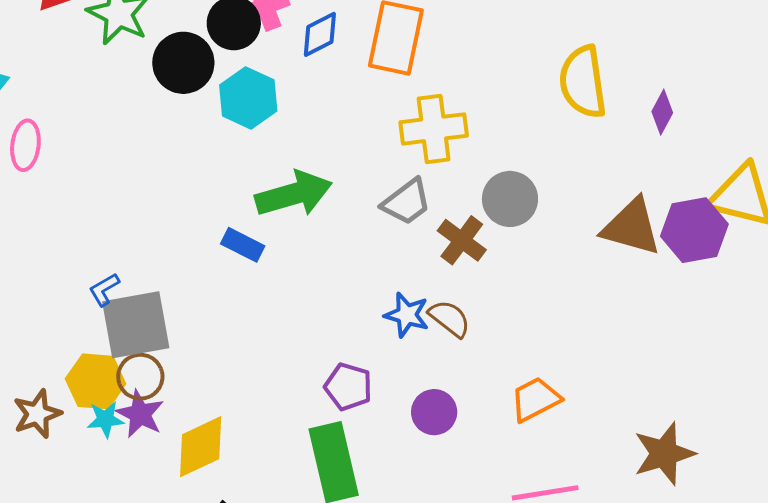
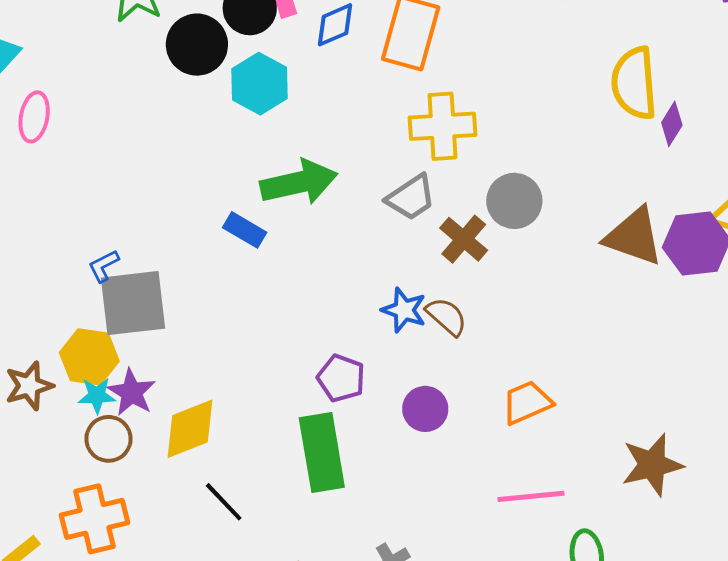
yellow semicircle: (583, 82) -> (634, 83), moved
brown circle: (140, 377) -> (108, 439), moved

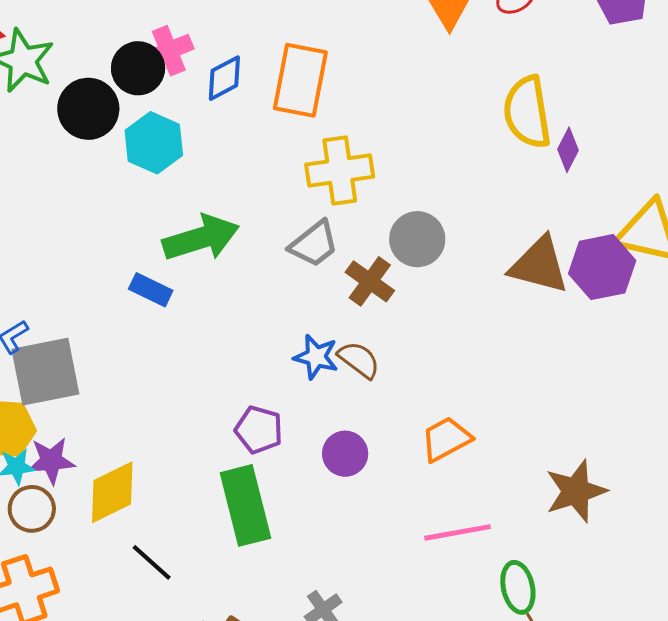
purple star: (132, 392) -> (51, 461), turned -30

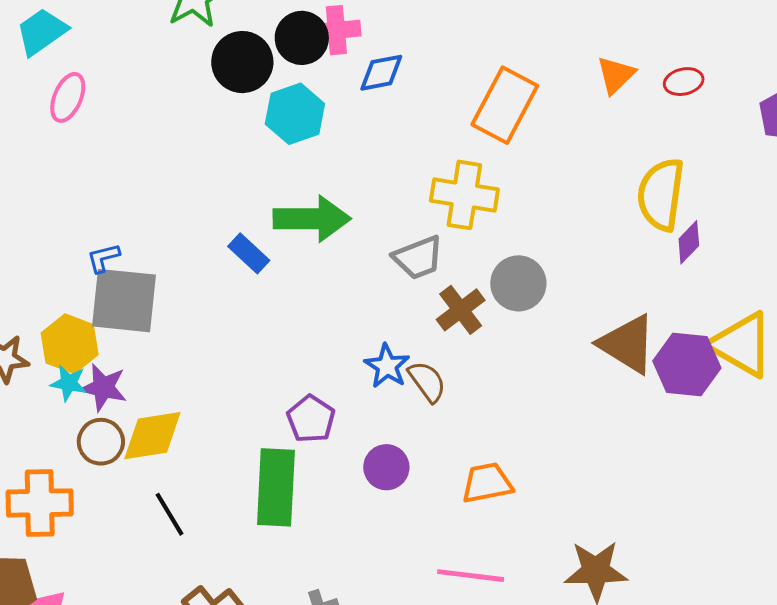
orange rectangle: (300, 80) -> (505, 105), moved
brown circle: (32, 509) -> (101, 442), moved

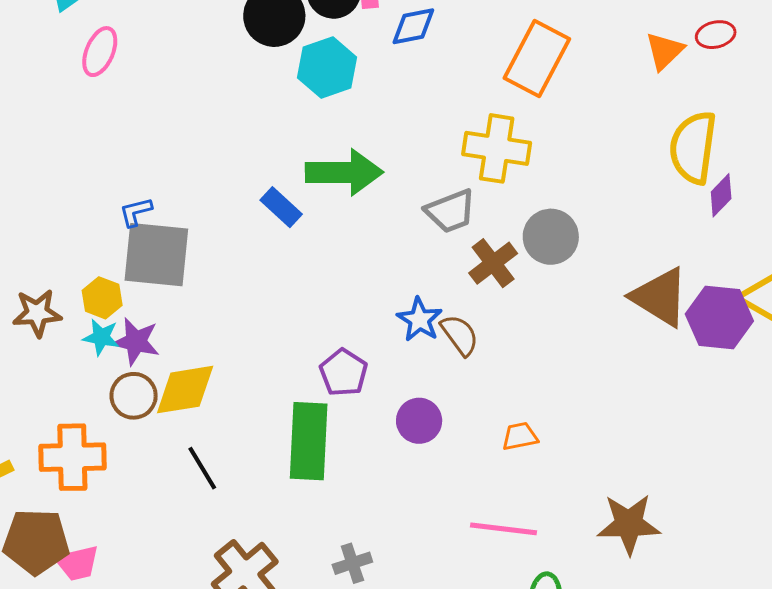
orange triangle: (616, 75) -> (665, 51), moved
yellow hexagon: (70, 344) -> (102, 298), size x0.7
orange trapezoid: (487, 483) -> (520, 436), size x0.7

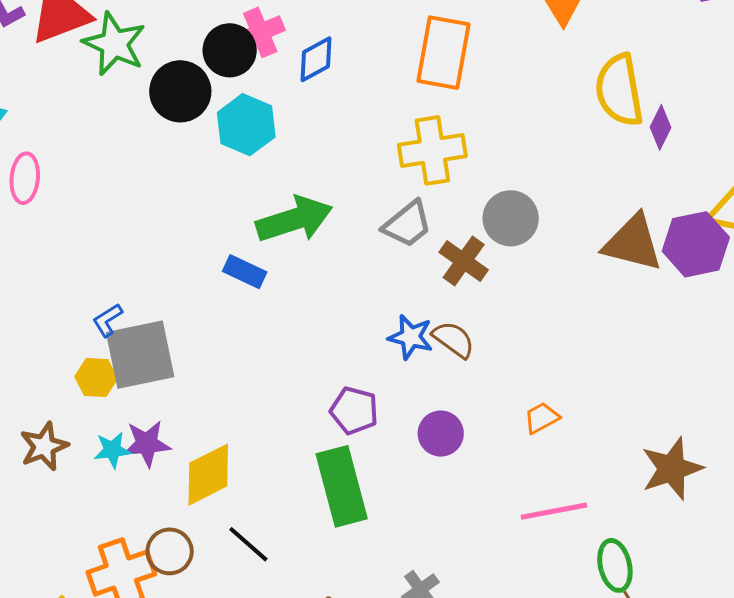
yellow hexagon: (102, 298) -> (96, 378), moved
brown circle: (134, 396) -> (170, 551), moved

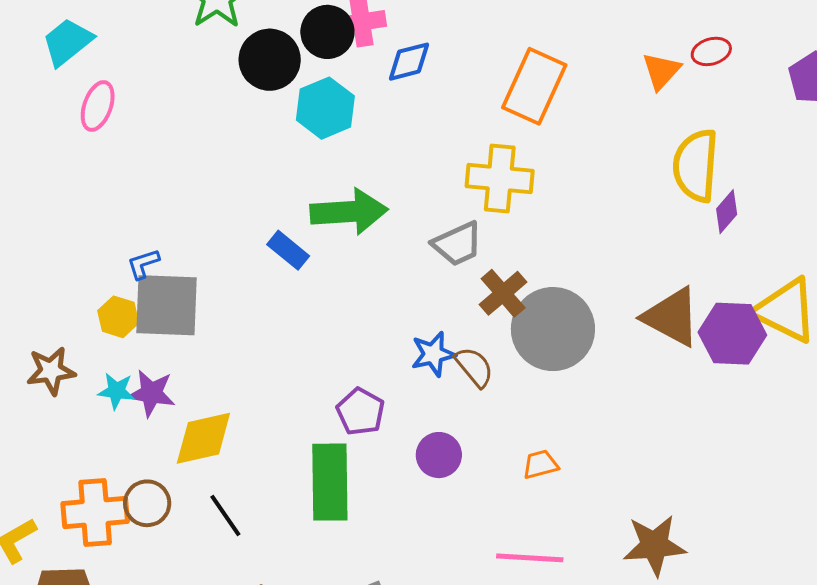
gray circle: (511, 218) -> (553, 329), moved, size x1.5
blue star: (411, 337) -> (433, 354), turned 30

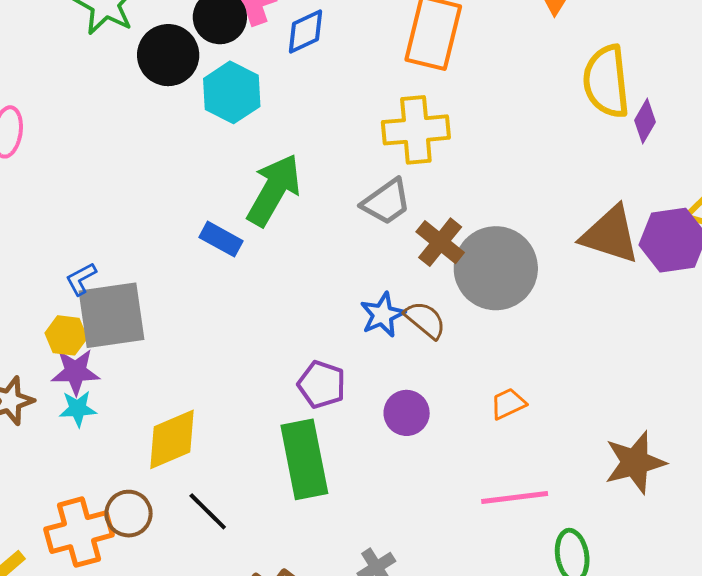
green arrow: (349, 212) -> (274, 190), turned -46
purple star: (151, 393) -> (75, 372), moved

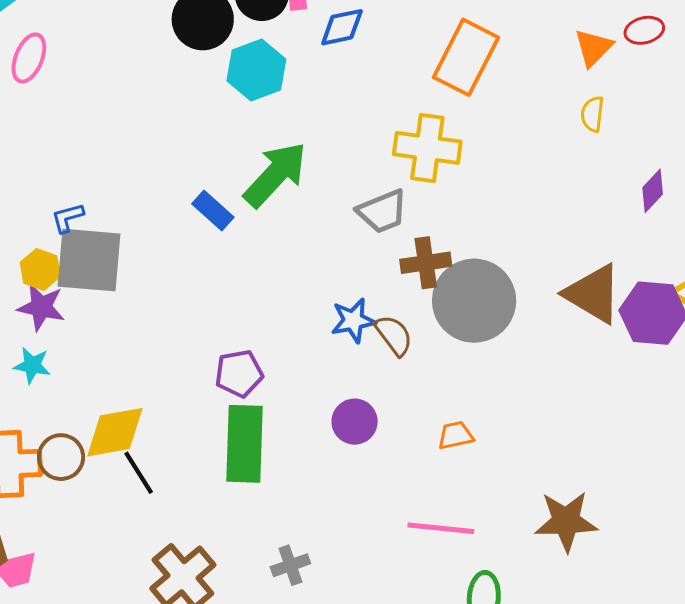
yellow semicircle: (606, 81) -> (592, 114), moved, size x0.5
brown cross: (440, 242) -> (426, 263), turned 30
purple pentagon: (322, 385) -> (239, 373), moved, turned 30
cyan star: (78, 409) -> (32, 365), moved
yellow diamond: (172, 439) -> (115, 432), moved

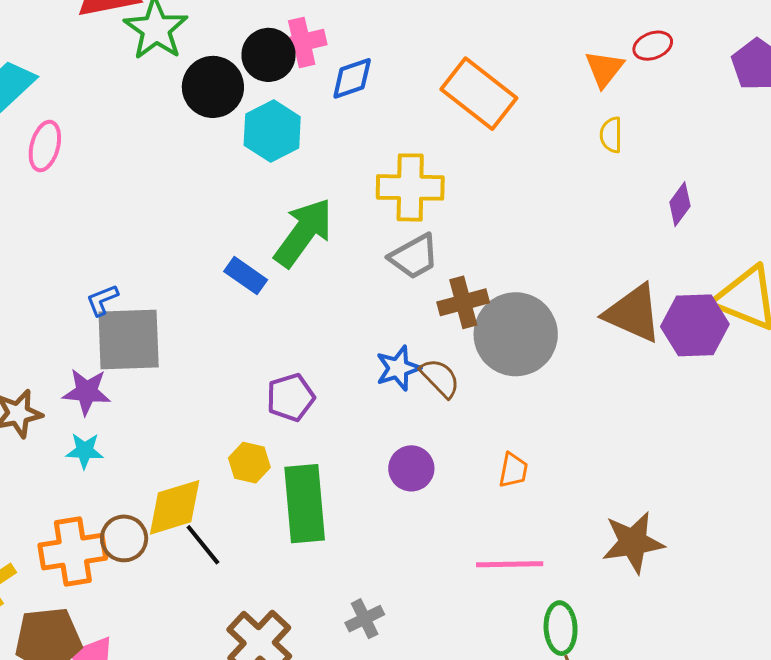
orange rectangle: (466, 57) -> (479, 94), turned -72
yellow cross: (427, 148) -> (410, 187), moved
yellow hexagon: (40, 270) -> (249, 463), moved
purple pentagon: (239, 373) -> (291, 397), moved
orange trapezoid: (456, 435) -> (513, 470), turned 120

